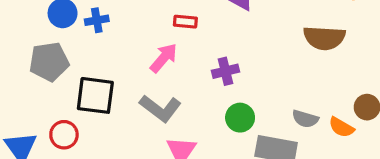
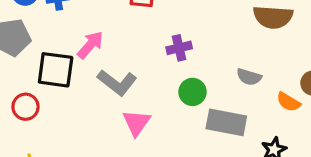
pink arrow: (164, 58) -> (90, 45), moved
gray semicircle: (305, 119) -> (249, 77), moved

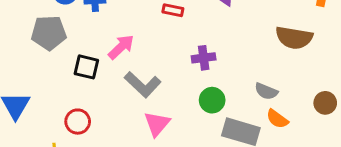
black square: (56, 70) -> (86, 67), size x0.7
orange semicircle: (288, 102) -> (277, 119), moved
red circle: (25, 107) -> (78, 122), moved

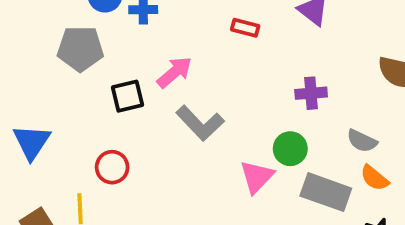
purple cross: (204, 58) -> (311, 93), moved
black square: (86, 67) -> (127, 96), turned -30
pink triangle: (157, 124) -> (257, 177), moved

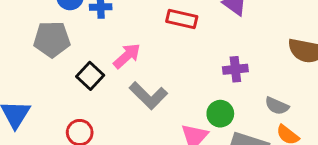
red rectangle: (245, 28) -> (182, 19), size x1.4
black square: (127, 96) -> (90, 76), turned -32

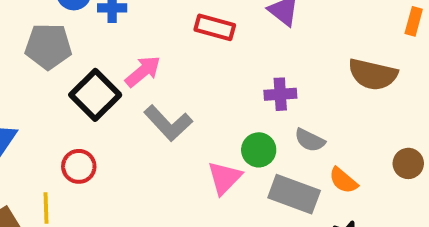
black square: (90, 76) -> (95, 95), size x1.4
gray semicircle: (277, 106) -> (310, 140), moved

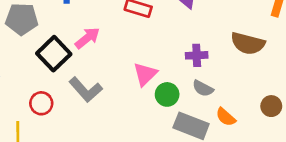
purple cross: (280, 94) -> (197, 55), moved
gray L-shape: (168, 123) -> (86, 90), moved
pink triangle: (225, 178) -> (145, 74), moved

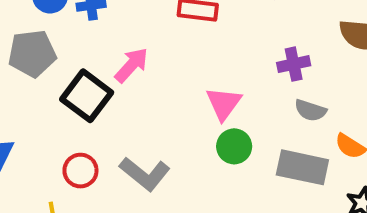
gray L-shape: (86, 90) -> (145, 174), moved
green circle: (167, 94) -> (234, 146), moved

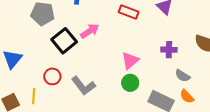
gray semicircle: (310, 110) -> (183, 76), moved

